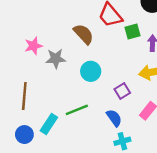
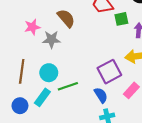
brown semicircle: (84, 34) -> (66, 18), moved
cyan circle: (91, 71) -> (49, 73), moved
purple square: (122, 91) -> (109, 72), size x1.6

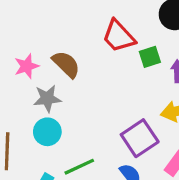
pink star: (32, 27) -> (27, 66), moved
cyan circle: (49, 73) -> (47, 132), moved

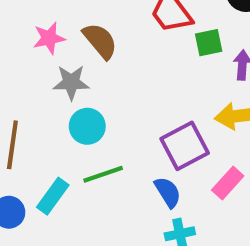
cyan circle: (47, 132) -> (87, 126), moved

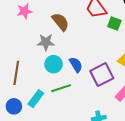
pink star: (49, 38) -> (24, 11), moved
green square: (209, 43) -> (114, 23), turned 32
blue semicircle: (168, 192) -> (76, 65), moved

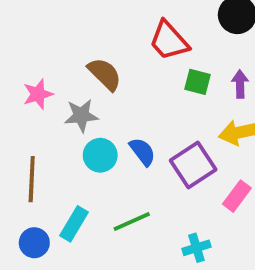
pink star: (24, 11) -> (38, 94), moved
green square: (114, 23) -> (198, 82), moved
green line: (61, 88) -> (132, 221), moved

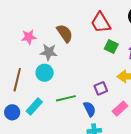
blue semicircle: (142, 152) -> (90, 109), moved
cyan circle: (100, 155) -> (45, 73), moved
purple square: (193, 165) -> (101, 88), size x0.6
green line: (132, 221) -> (66, 98), moved

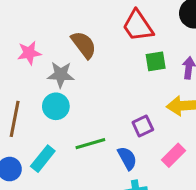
green square: (111, 47) -> (156, 61), turned -32

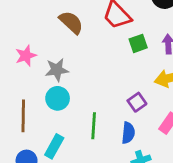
brown semicircle: (84, 45) -> (71, 22), moved
green line: (90, 144) -> (94, 126), turned -60
blue semicircle: (127, 158) -> (128, 133), turned 45

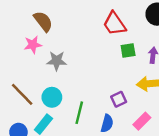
brown semicircle: (71, 22) -> (43, 21), moved
cyan circle: (58, 98) -> (52, 97), moved
brown line: (23, 116) -> (22, 94), turned -55

